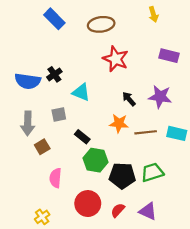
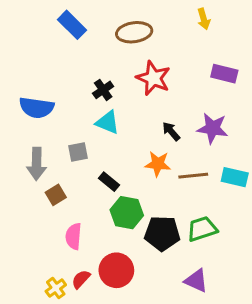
black cross: (54, 74) -> (103, 90), moved
red semicircle: (118, 210) -> (81, 279), moved

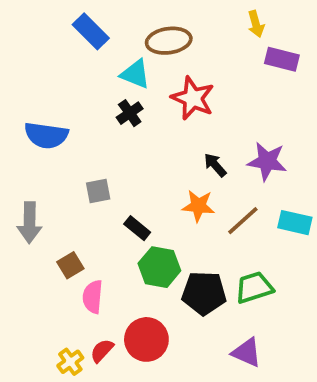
purple rectangle: (224, 74) -> (282, 59), moved
cyan triangle: (108, 122) -> (135, 74), moved
gray arrow: (37, 164) -> (30, 223), moved
brown line: (193, 176) -> (243, 221), turned -36
brown square: (56, 195) -> (70, 265), moved

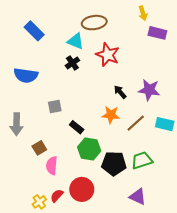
blue rectangle: (91, 31) -> (34, 31), moved

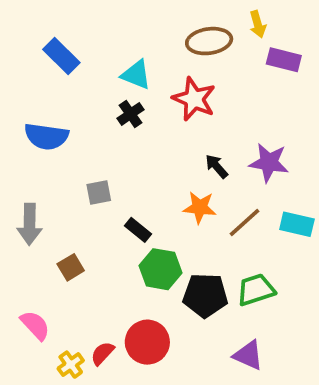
brown ellipse: (94, 23) -> (209, 41), moved
pink semicircle: (52, 166) -> (35, 325), moved, turned 132

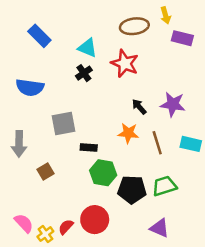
gray square: (99, 192) -> (63, 124), size x1.5
brown line: (245, 222) -> (157, 143), turned -65
black rectangle: (138, 230) -> (89, 148), turned -35
pink semicircle: (35, 325) -> (24, 223), moved

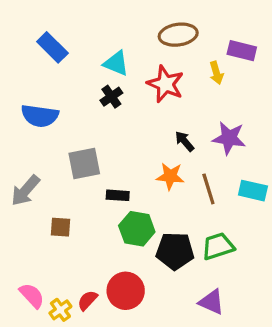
yellow arrow: (166, 15) -> (216, 73), moved
gray arrow: (19, 144) -> (25, 191), turned 40
brown square: (45, 172) -> (60, 227), turned 35

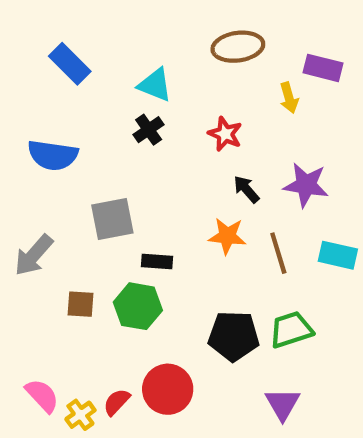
red star: (165, 84) -> (225, 134), moved, size x0.7
green hexagon: (137, 229) -> (138, 306), moved
purple triangle: (212, 302) -> (283, 404), turned 36

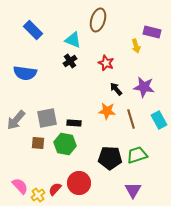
brown ellipse: (238, 47) -> (98, 20), moved, turned -65
gray square: (112, 219) -> (47, 118), moved
cyan rectangle: (338, 255) -> (159, 120), turned 48

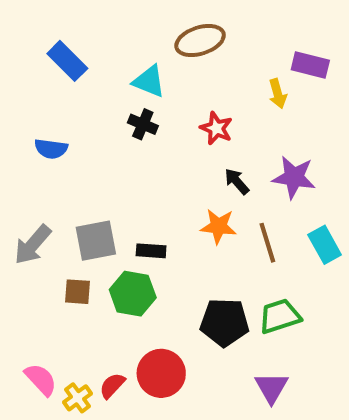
brown ellipse: (98, 20) -> (200, 41), turned 55
black cross: (70, 61) -> (143, 124), turned -32
blue semicircle: (25, 73) -> (51, 149), size x0.7

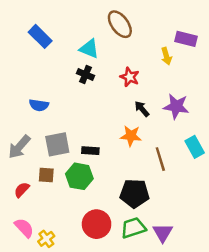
brown ellipse: (200, 41) -> (120, 24), turned 72
blue semicircle: (51, 149) -> (39, 105), moved
brown line: (267, 243) -> (160, 159), moved
green trapezoid: (280, 316) -> (133, 228), moved
red semicircle: (112, 386) -> (22, 190), moved

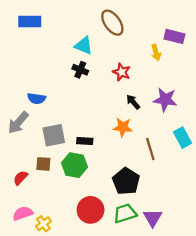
blue rectangle: (40, 36) -> (30, 21), moved, turned -45
gray arrow: (19, 147) -> (18, 123), moved
black pentagon: (135, 193) -> (126, 181), turned 30
pink semicircle: (24, 228) -> (23, 213), turned -66

